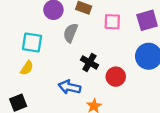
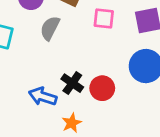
black cross: (89, 62) -> (72, 83), moved

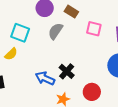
red circle: (102, 88) -> (92, 92), moved

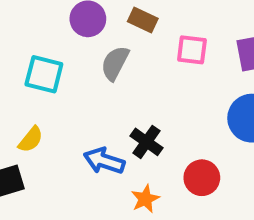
yellow semicircle: (11, 54) -> (31, 139), moved

